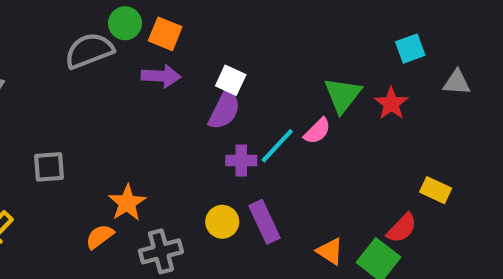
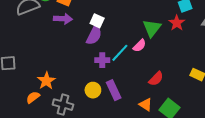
red star: (391, 104) -> (177, 23), moved
red semicircle: (402, 228) -> (156, 79), moved
gray cross: (161, 251) -> (63, 105), turned 30

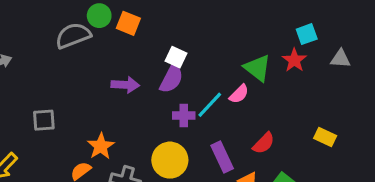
purple arrow: (63, 19) -> (125, 85), moved
green triangle: (152, 28) -> (257, 68), turned -30
yellow circle: (93, 90) -> (170, 160), size x1.5
purple rectangle: (114, 90) -> (222, 157), moved

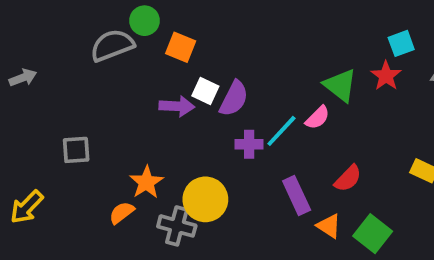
orange square: (128, 23) -> (181, 47), moved
white square: (176, 57) -> (205, 91), moved
yellow circle: (170, 160) -> (205, 199), moved

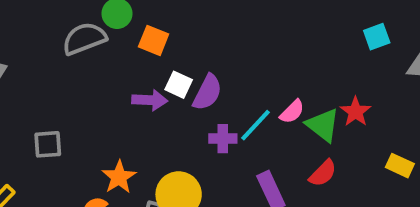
red star: (386, 76) -> (356, 112), moved
green triangle: (340, 85) -> (323, 125), moved

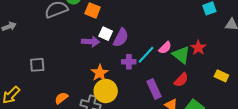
orange star: (119, 177) -> (100, 73), moved

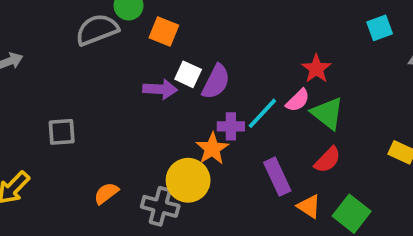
red star: (198, 48) -> (316, 69), moved
orange star: (100, 73) -> (212, 149), moved

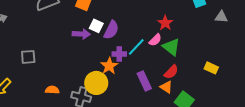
orange semicircle: (106, 193) -> (52, 90), turned 40
orange triangle: (309, 206) -> (166, 87), moved

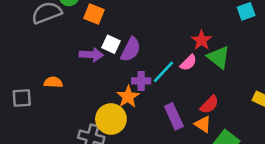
green triangle: (171, 47) -> (219, 57), moved
gray square: (28, 57) -> (22, 98), moved
orange semicircle: (52, 90) -> (53, 82), moved

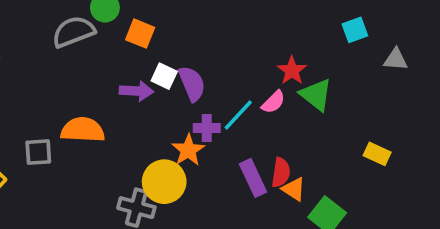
purple semicircle: (131, 49) -> (192, 84), turned -50
orange semicircle: (53, 82) -> (83, 130), size x1.6
red semicircle: (209, 105) -> (281, 172), moved, turned -36

